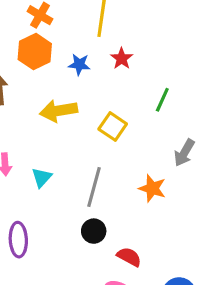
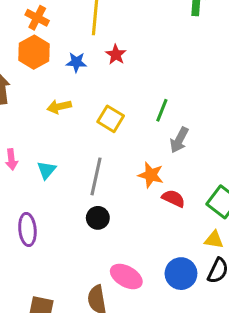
green line: (162, 100) -> (162, 110), moved
yellow arrow: (59, 111) -> (59, 107), size x0.7
red semicircle: (129, 257) -> (173, 198), moved

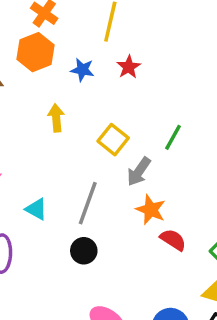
yellow arrow: (59, 107) -> (56, 118), turned 90
gray arrow: (179, 140) -> (139, 172), moved
cyan triangle: (46, 170) -> (36, 209), moved, turned -48

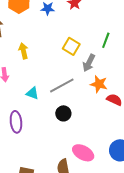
yellow arrow: (56, 118) -> (23, 51), moved
gray line: (88, 203) -> (62, 85), turned 50

